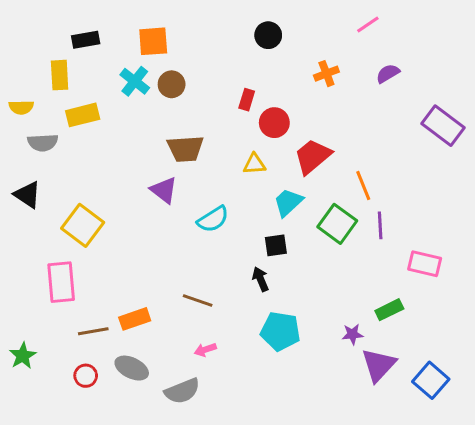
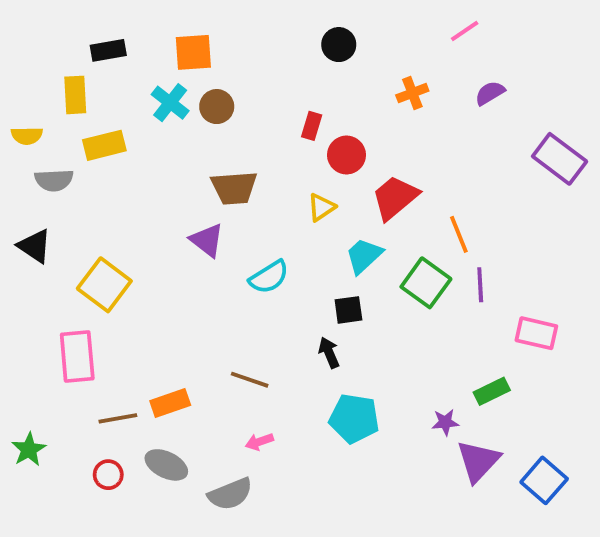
yellow triangle: (254, 164) -> (321, 207), turned -30

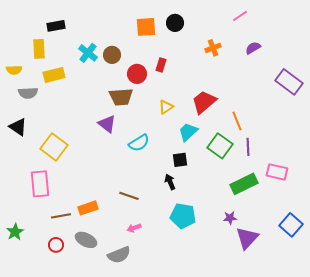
orange square: (193, 52) -> (146, 27), moved
red circle: (346, 155) -> (137, 74), moved
green rectangle: (492, 391) -> (244, 184), moved, size x1.5
blue square: (544, 480) -> (291, 225), moved

